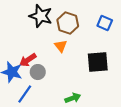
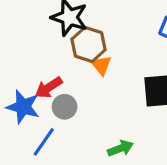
brown hexagon: (68, 23) -> (88, 44), moved

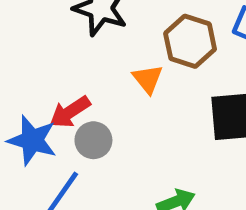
brown hexagon: (88, 44) -> (190, 41), moved

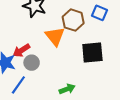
orange triangle: (148, 79) -> (55, 36), size x1.5

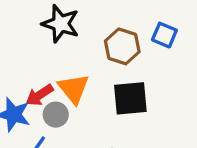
orange triangle: (55, 36) -> (74, 89), moved
black square: (92, 52) -> (130, 98), moved

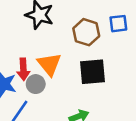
blue square: (164, 35) -> (118, 24), turned -30
red arrow: (39, 95) -> (23, 69), turned -60

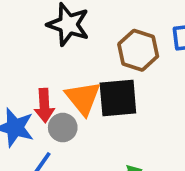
black square: (92, 72) -> (118, 98), moved

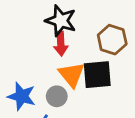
red arrow: (44, 105) -> (61, 44), moved

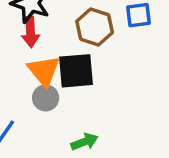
gray circle: (57, 96) -> (46, 98), moved

